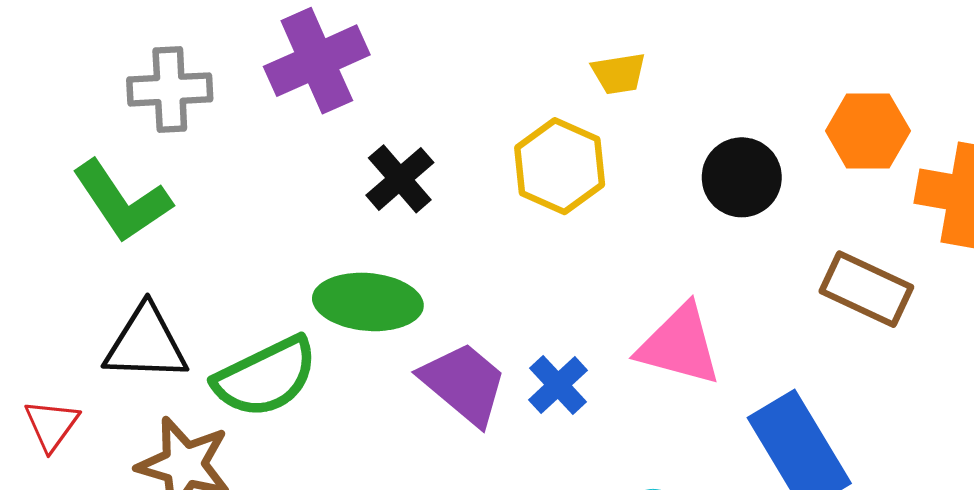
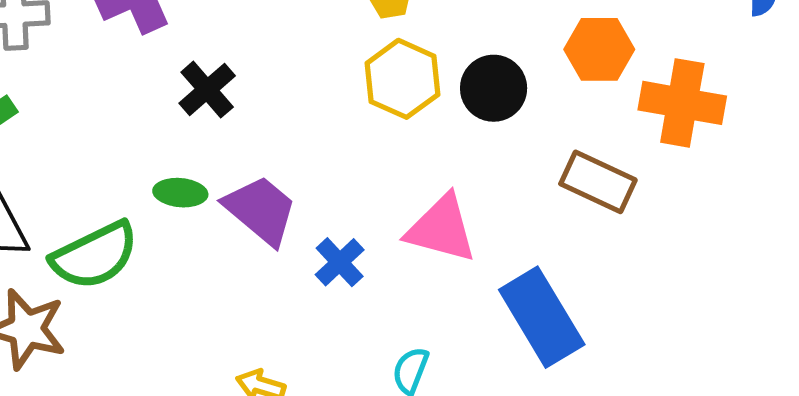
yellow hexagon: (560, 166) -> (403, 79), moved
green ellipse: (368, 302) -> (180, 193), size x0.6
purple trapezoid: (464, 383) -> (261, 210), moved

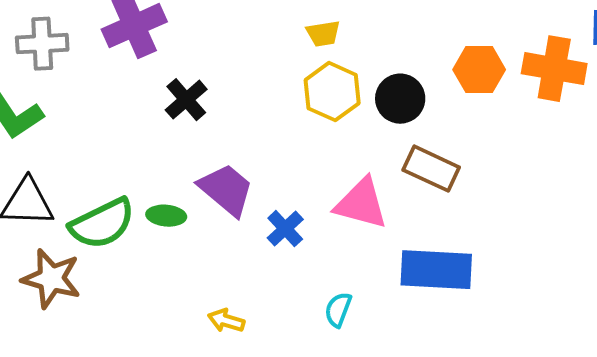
orange cross: (682, 103) -> (554, 69), moved
brown rectangle: (598, 182) -> (431, 169), moved
green ellipse: (180, 193) -> (166, 216), moved
blue rectangle: (542, 317) -> (436, 270), turned -56

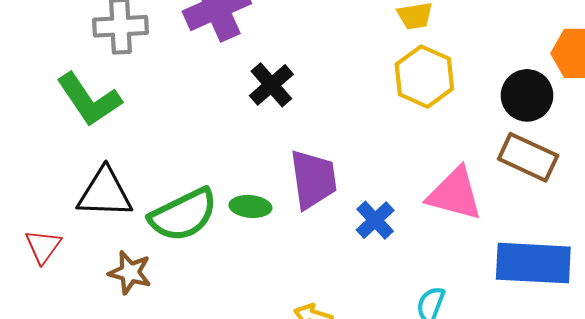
black circle: (400, 99) -> (527, 95), moved
purple trapezoid: (226, 190) -> (313, 179), turned 42
brown star: (51, 279) -> (130, 272), size x0.7

